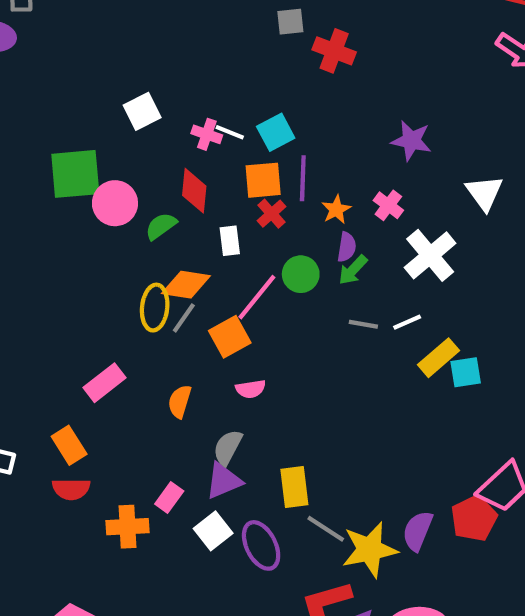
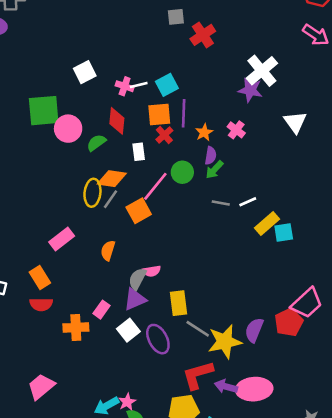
red cross: (334, 51) -> (203, 35), turned 35
white line: (230, 132) -> (139, 85), turned -36
white cross: (430, 255) -> (262, 71), moved
pink semicircle: (251, 389) -> (152, 271), moved

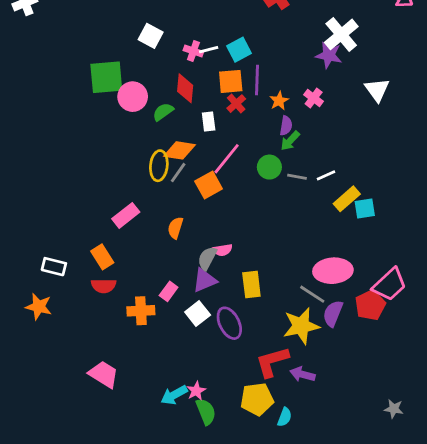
white square: (85, 72) -> (151, 36), turned -35
green circle: (182, 172) -> (269, 167), moved
gray line: (198, 329) -> (312, 294), moved
pink trapezoid: (41, 387) -> (104, 374), turned 72
pink ellipse: (254, 389) -> (333, 271), moved

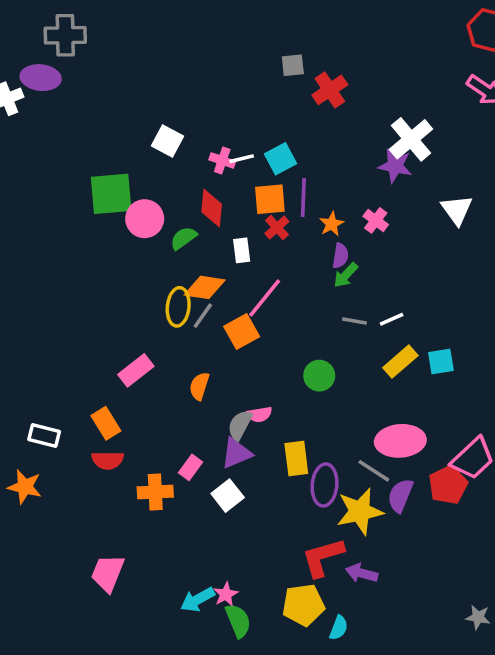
green circle: (269, 167) -> (319, 376), moved
yellow rectangle: (347, 199) -> (400, 362), moved
purple ellipse: (229, 323) -> (325, 485), moved, turned 32
pink trapezoid: (104, 374) -> (108, 573), turned -100

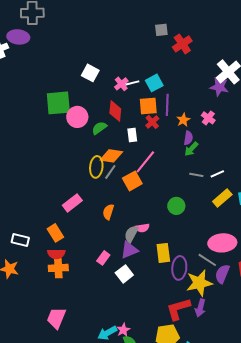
pink cross: (222, 160) -> (121, 84), turned 32
orange cross: (155, 492) -> (58, 268), moved
purple arrow: (362, 573) -> (200, 308), moved, turned -90

